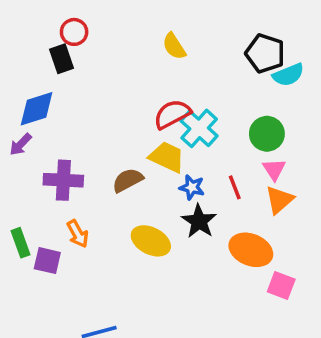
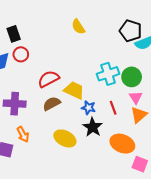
red circle: (74, 32) -> (21, 54), moved
red semicircle: (172, 114) -> (49, 79), moved
cyan cross: (199, 128) -> (108, 74), moved, turned 30

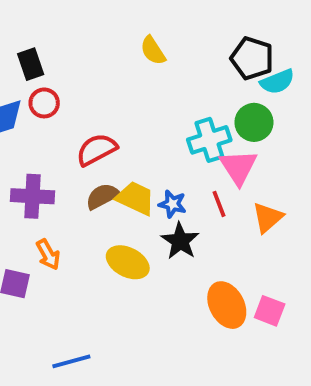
green circle: (132, 77) -> (254, 122), moved
yellow trapezoid: (74, 90) -> (135, 198), moved
pink triangle: (136, 97) -> (238, 167), moved, size x1.5
orange ellipse: (122, 144) -> (227, 305), moved, turned 40

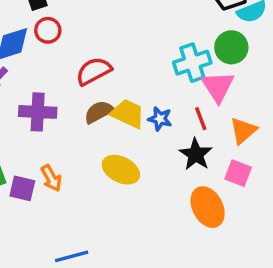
black star: (180, 241) -> (196, 154), moved
orange arrow: (48, 255) -> (51, 178), moved
pink square: (270, 311) -> (238, 173), moved

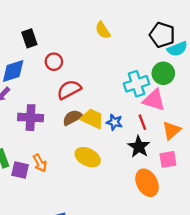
red circle: (48, 30) -> (54, 62), moved
pink triangle: (218, 86) -> (154, 100), turned -40
pink square: (238, 173) -> (168, 159), turned -30

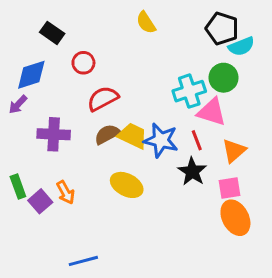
black rectangle: (29, 38) -> (52, 33), turned -36
blue star: (114, 122) -> (161, 140), size x1.6
purple square: (20, 170) -> (40, 201), turned 36
orange ellipse: (147, 183) -> (235, 218), moved

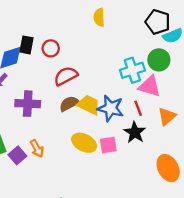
yellow semicircle: (146, 23) -> (99, 17), turned 30
black rectangle: (52, 33) -> (27, 45), moved, turned 66
pink square: (229, 188) -> (108, 145), moved

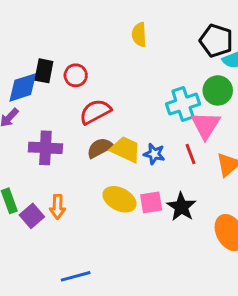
pink triangle: (150, 86) -> (206, 125), turned 45
blue star: (111, 108) -> (154, 154), size x0.6
black star: (135, 132) -> (181, 207), moved
orange arrow: (37, 148) -> (58, 207), turned 30

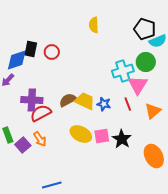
red semicircle: (95, 112) -> (41, 113), moved
orange arrow: (58, 207) -> (40, 139), turned -35

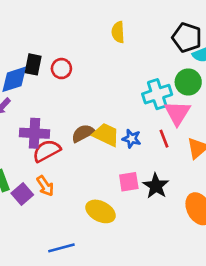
yellow ellipse: (81, 134) -> (101, 211), moved

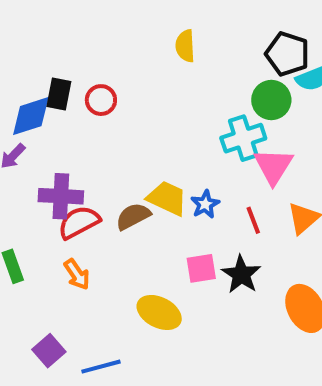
green circle: (188, 82) -> (271, 100), moved
brown semicircle: (83, 133) -> (133, 216), moved
blue star: (132, 139) -> (205, 204), turned 30
red line: (164, 139) -> (253, 220), moved
purple square: (22, 194) -> (49, 351), moved

